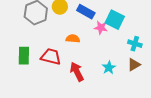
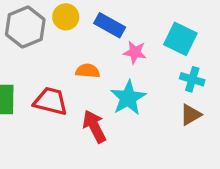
cyan square: (115, 20) -> (180, 39), moved
cyan star: (109, 68) -> (128, 98), moved, size x1.5

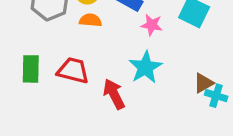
orange semicircle: (88, 71) -> (90, 20), moved
cyan cross: (192, 79) -> (216, 96), moved

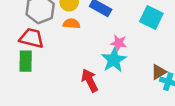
pink star: (152, 25) -> (119, 43), moved
red trapezoid: (73, 70) -> (32, 38), moved

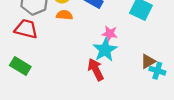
green rectangle: (26, 61) -> (20, 66), moved, turned -60
red arrow: (90, 80) -> (96, 70), moved

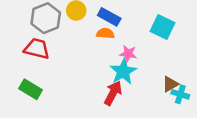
orange semicircle: (64, 15) -> (105, 33), moved
red arrow: (96, 70) -> (113, 93), turned 55

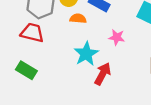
orange semicircle: (105, 33) -> (78, 19), moved
cyan star: (123, 71) -> (86, 54), moved

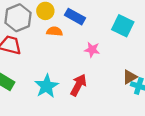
cyan star: (86, 54) -> (46, 86), moved

